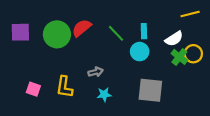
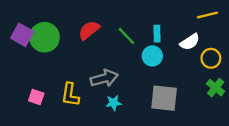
purple square: (20, 32) -> (22, 35), turned 30
green circle: (57, 34) -> (44, 37), moved
green cross: (179, 57) -> (216, 88), moved
gray arrow: (96, 72) -> (104, 78), size x1.6

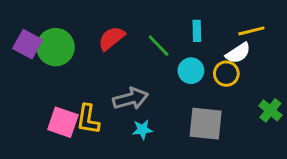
yellow line: (207, 15) -> (251, 31), moved
cyan rectangle: (157, 34) -> (197, 31), moved
yellow circle: (211, 58) -> (226, 74), moved
pink square: (36, 97) -> (63, 122), moved, size x1.5

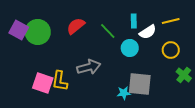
white semicircle: (238, 53) -> (148, 32), moved
yellow circle: (226, 74) -> (171, 50), moved
cyan star: (142, 130) -> (124, 93), moved

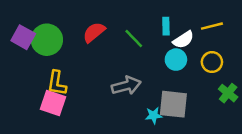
cyan circle: (130, 48) -> (176, 60), moved
gray arrow: (89, 67) -> (126, 86), moved
yellow L-shape: (60, 81) -> (57, 83), moved

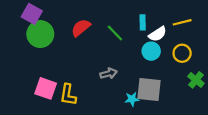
purple square: (23, 37) -> (32, 14), moved
yellow L-shape: (57, 83) -> (68, 95), moved
gray arrow: (126, 86) -> (109, 73), size x0.7

